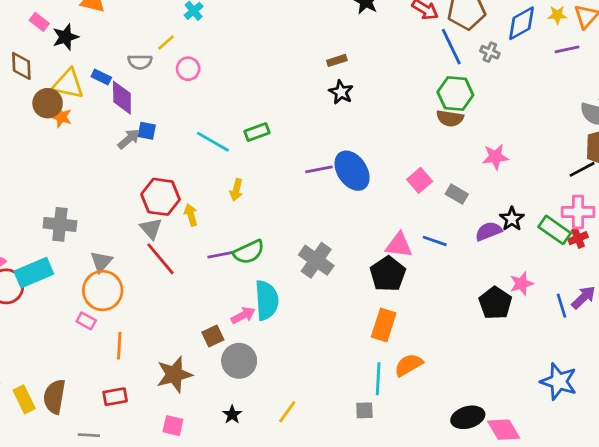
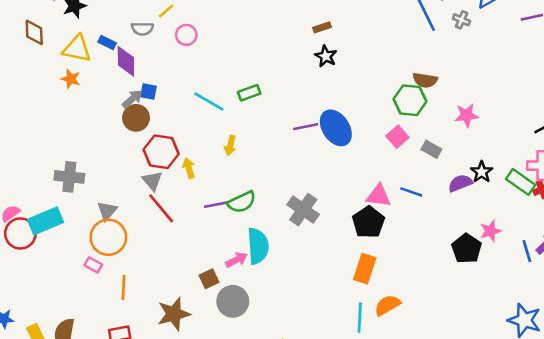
green hexagon: (455, 94) -> (410, 100), moved
brown circle: (48, 103) -> (136, 118), moved

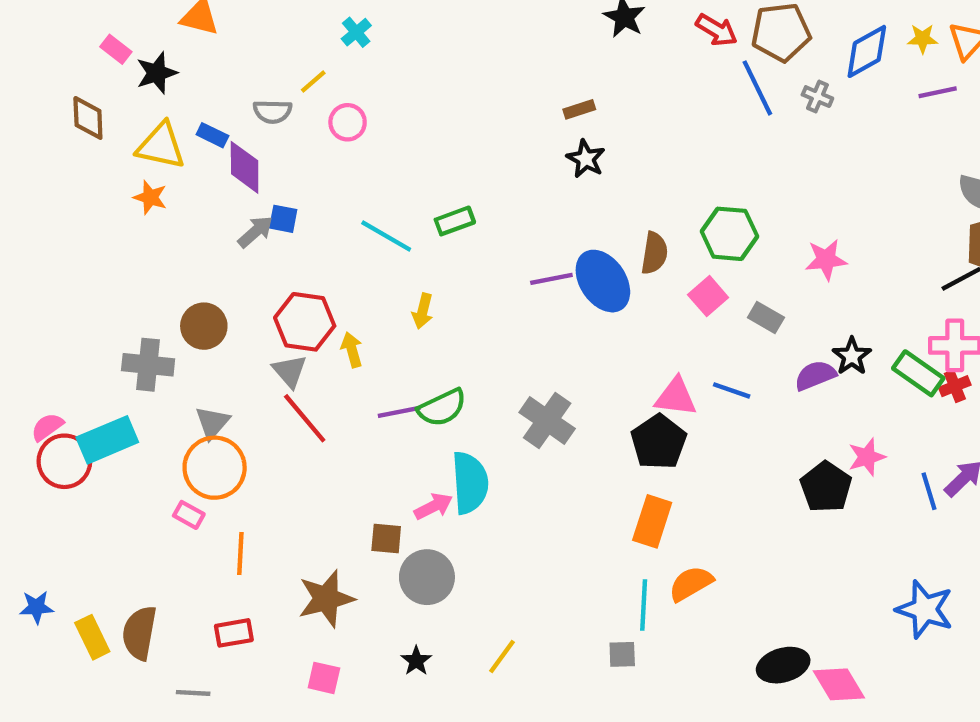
brown semicircle: (425, 80) -> (654, 253), moved, turned -90
brown circle: (136, 118) -> (204, 326), moved
brown square: (209, 279) -> (386, 538), turned 30

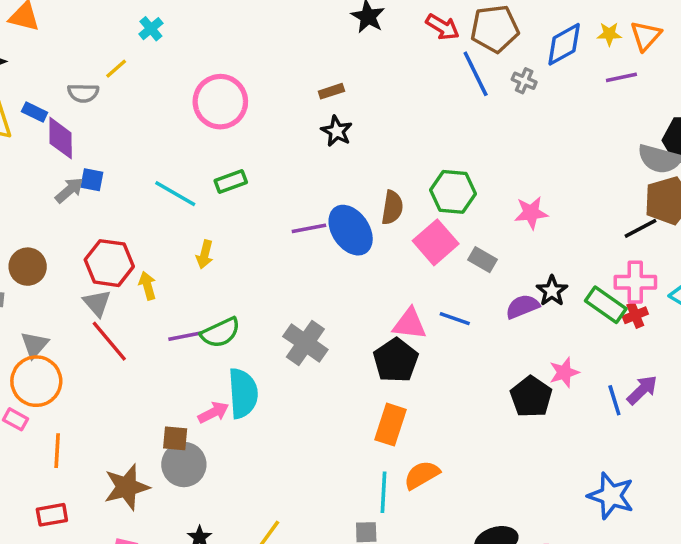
pink circle: (348, 122) -> (220, 102), moved, size x1.8
pink square: (708, 296) -> (436, 242), size x1.4
gray circle: (427, 577) -> (184, 464), moved

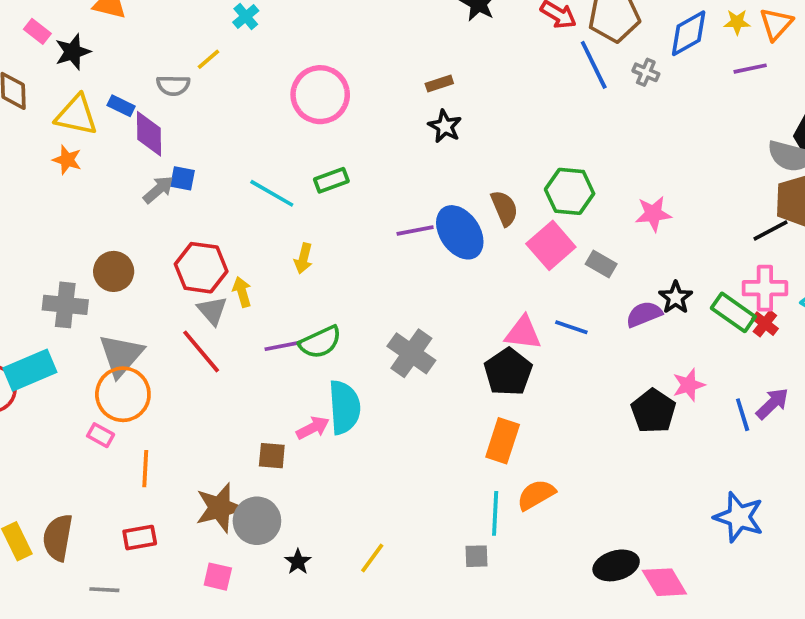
brown semicircle: (392, 208) -> (504, 208), turned -32
gray triangle: (97, 303) -> (212, 311), moved
red cross: (635, 315) -> (765, 324), turned -30
gray triangle: (35, 345) -> (121, 355), size x1.5
gray circle: (184, 464) -> (257, 521), moved

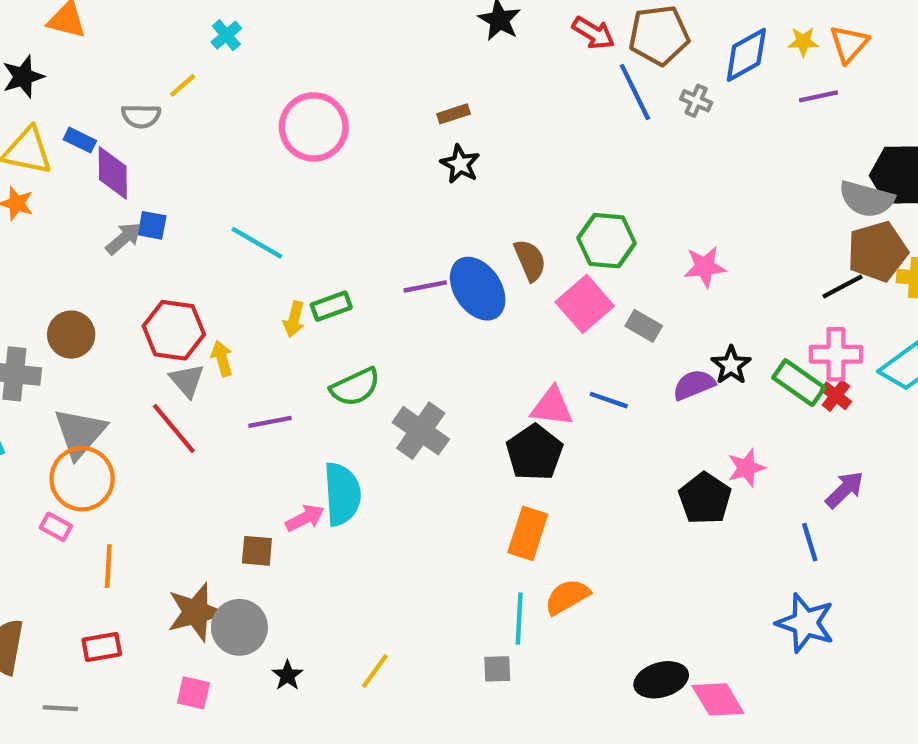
green rectangle: (331, 180) -> (331, 306), moved
green semicircle: (320, 342) -> (355, 387), moved
blue line: (743, 415) -> (810, 542), moved

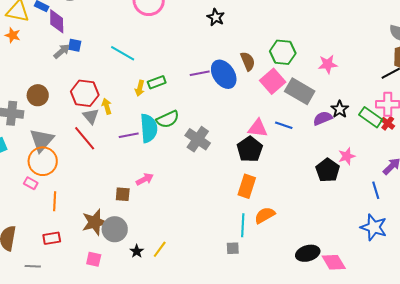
gray rectangle: (644, 326) -> (300, 91), size x1.8
cyan semicircle: (342, 494) -> (149, 128), moved
yellow line: (375, 671) -> (160, 249), moved

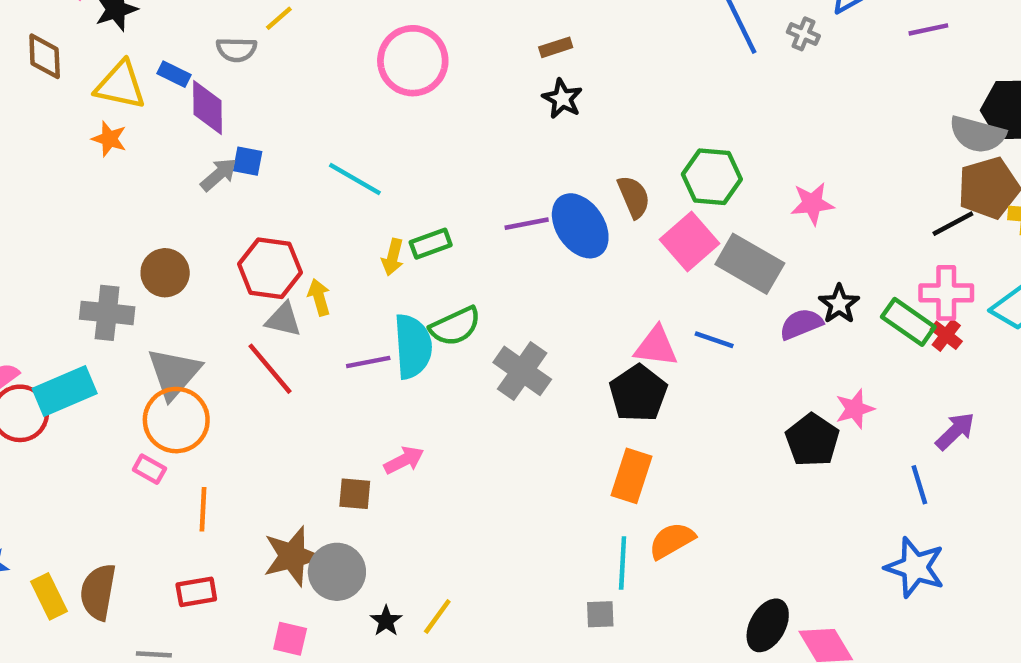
gray triangle: (91, 116) -> (283, 320), turned -36
black ellipse: (308, 253) -> (768, 625), turned -45

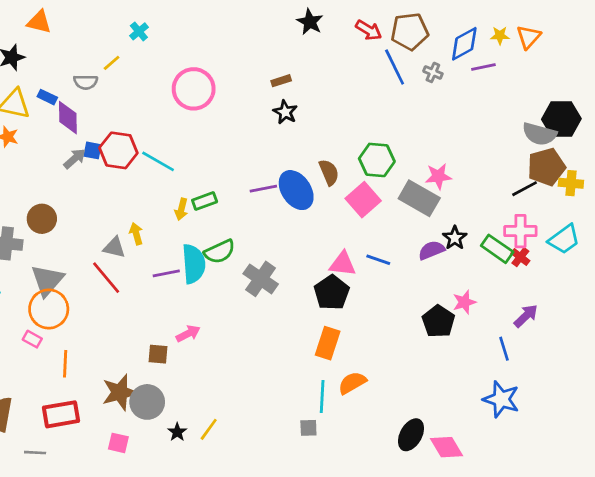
purple line: (928, 29) -> (483, 67), moved
gray rectangle: (750, 264) -> (419, 198), moved
red hexagon: (270, 268) -> (118, 150), moved
red rectangle: (196, 592) -> (61, 414), size x1.5

